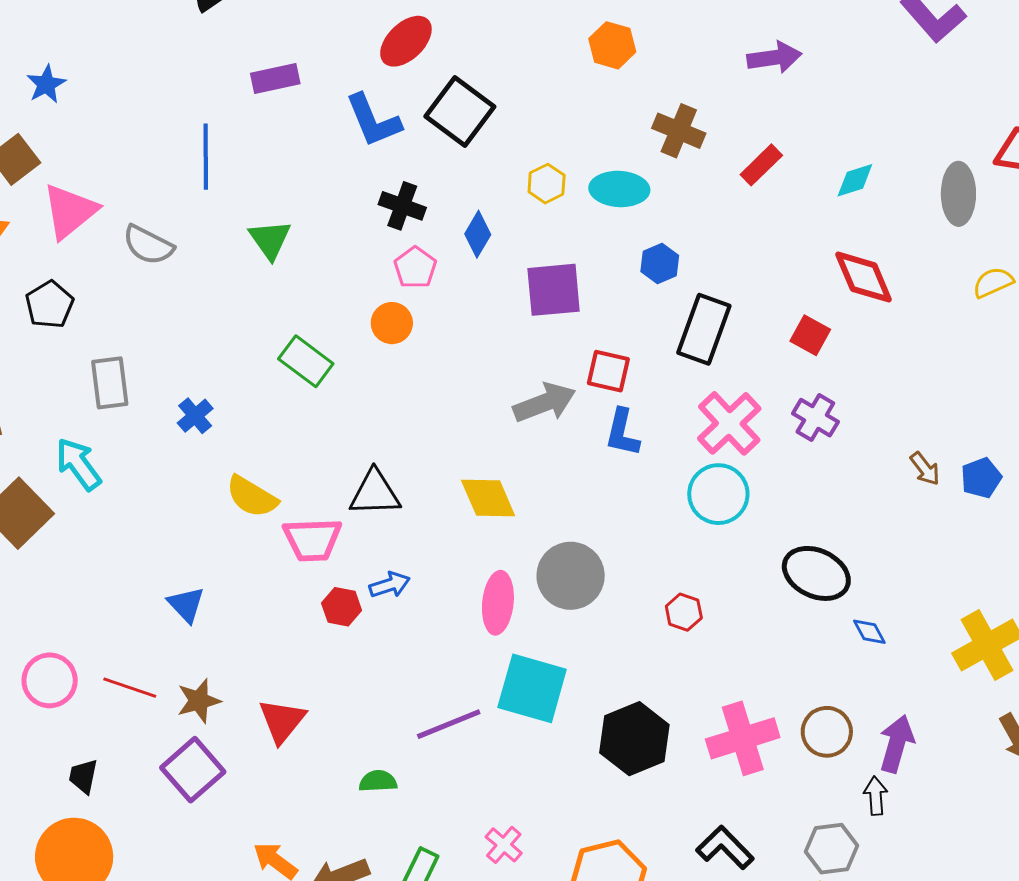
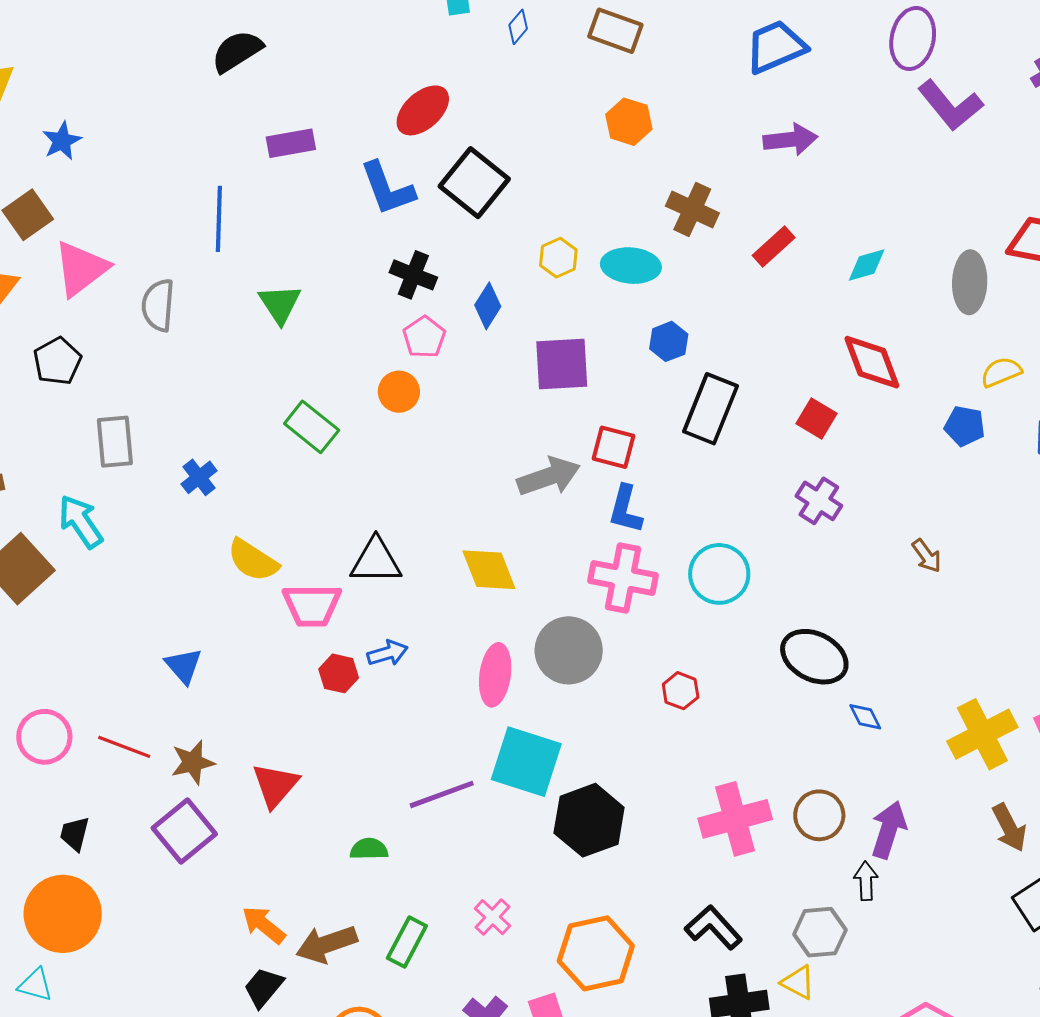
gray semicircle: (148, 245) -> (158, 305), turned 66
pink cross: (729, 423) -> (623, 578), moved, turned -38
blue pentagon: (981, 478) -> (965, 426), moved, turned 30
black hexagon: (634, 739) -> (589, 820), moved

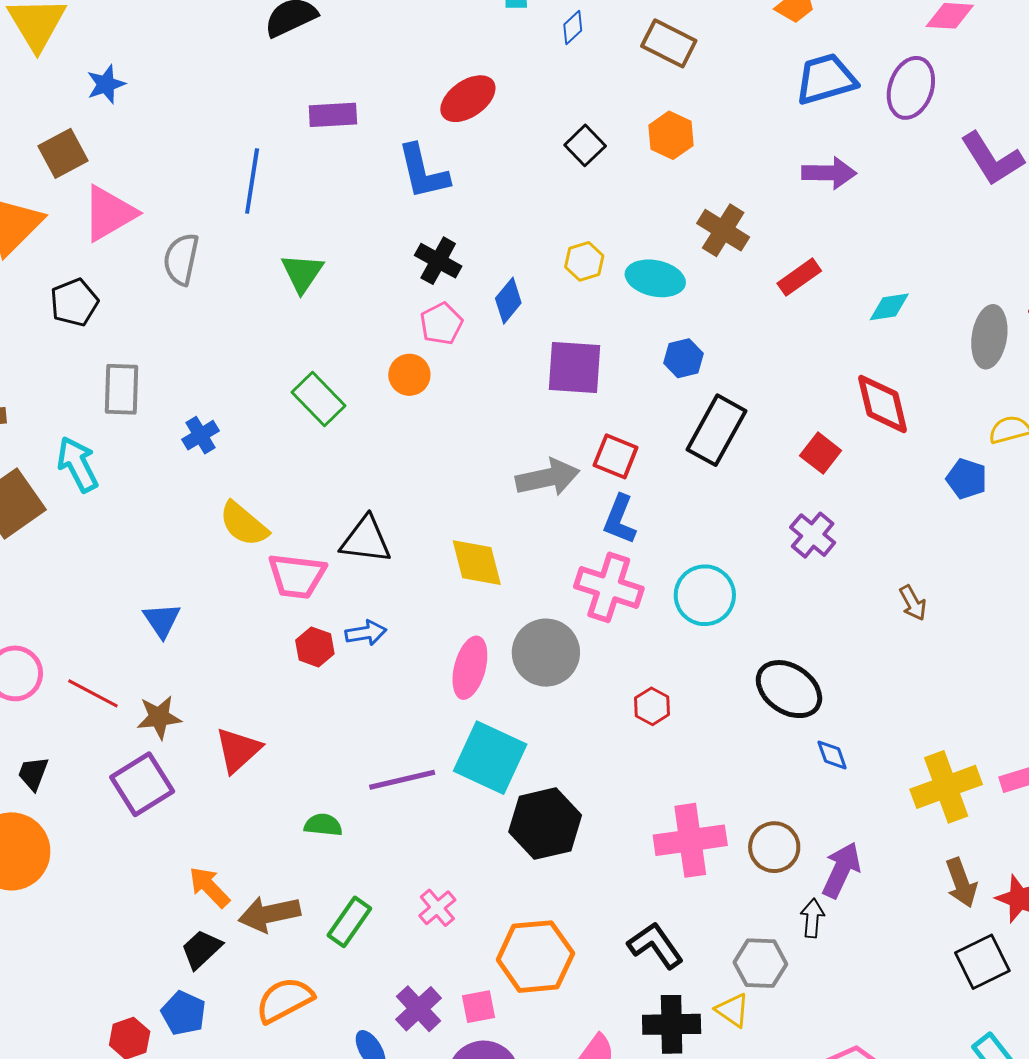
purple ellipse: (913, 38) -> (911, 88), moved
black square: (474, 183) -> (585, 145), moved, size x0.6

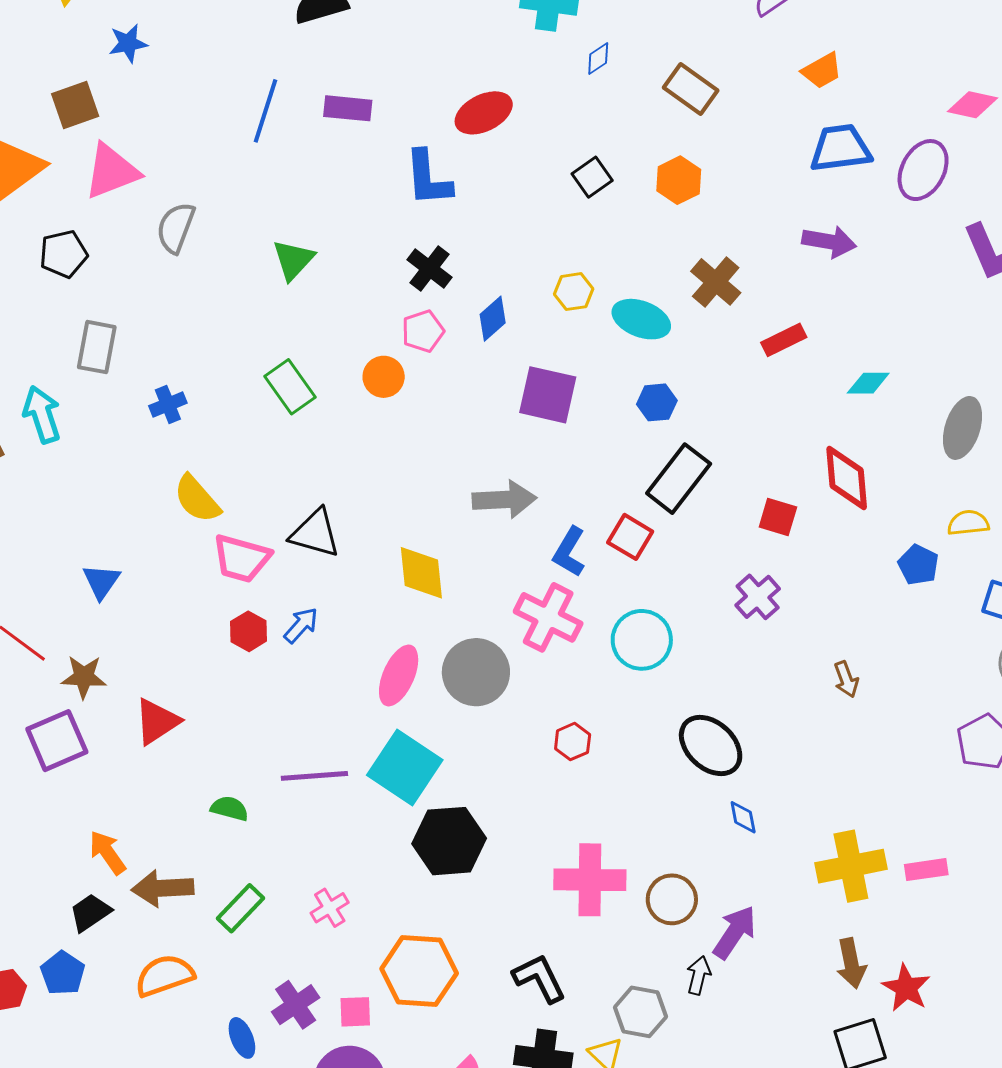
blue line: (252, 181) -> (265, 111), moved
red square: (821, 453) -> (778, 517), turned -30
red square: (616, 456) -> (630, 537), moved
blue arrow: (366, 633) -> (301, 625), turned -48

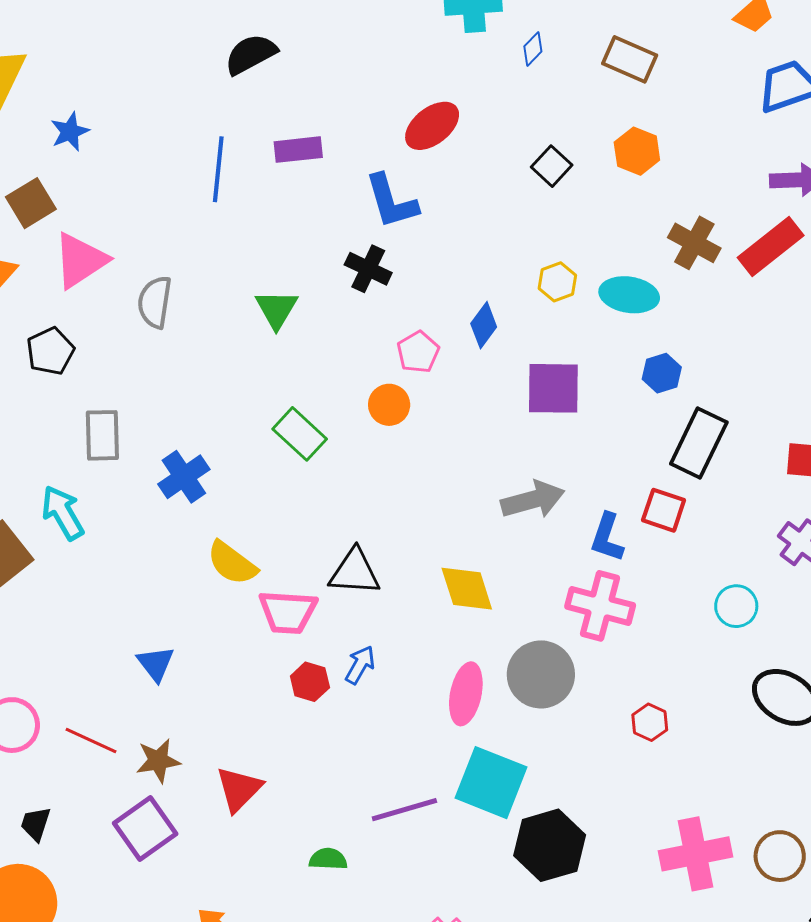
black cross: (429, 268) -> (368, 269), moved
red rectangle: (784, 340) -> (771, 247), moved, size x1.5
blue cross: (168, 404) -> (184, 477), size x1.4
cyan circle: (642, 640) -> (736, 606), moved, size x0.7

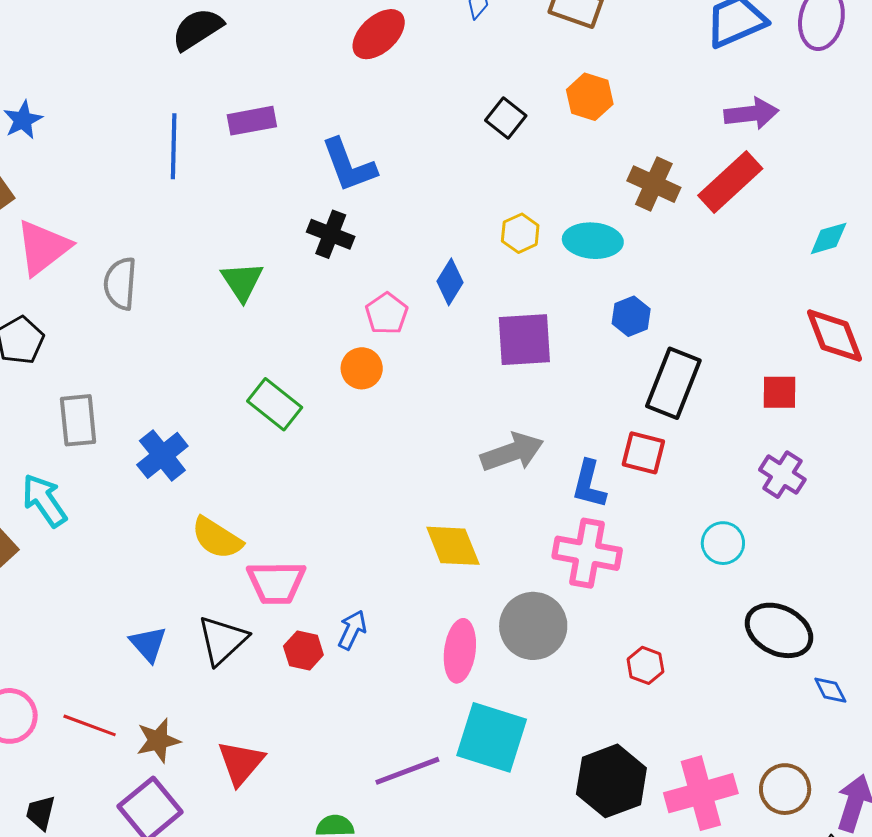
red ellipse: (432, 126) -> (379, 34), moved
black triangle: (355, 572) -> (222, 640), moved, turned -42
black hexagon: (550, 845) -> (611, 781), moved

